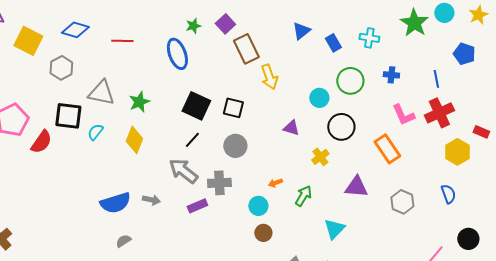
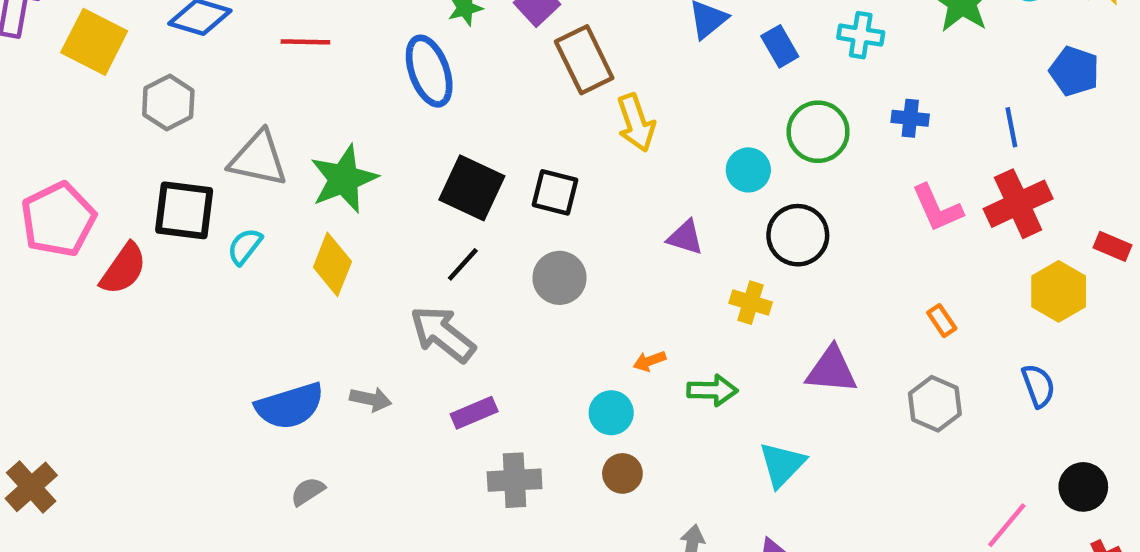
green star: (139, 102) -> (344, 179), size x1.4
orange rectangle: (387, 149) -> (942, 321), moved, size x0.5
yellow cross: (320, 157) -> (751, 303), turned -36
gray cross: (219, 183) -> (515, 480), moved
green arrow: (303, 196) -> (712, 390), turned 60

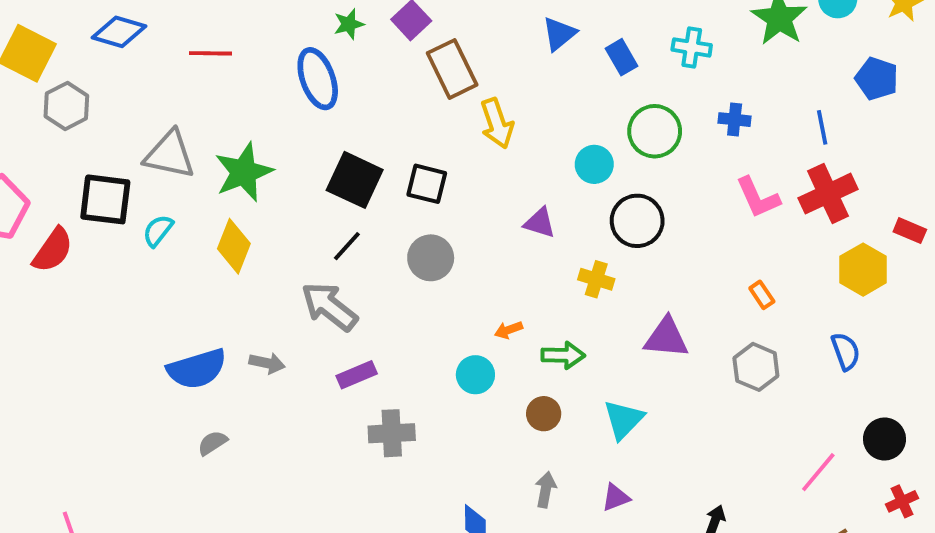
gray hexagon: (168, 103) -> (66, 106), moved
brown circle: (622, 473) -> (544, 414), moved

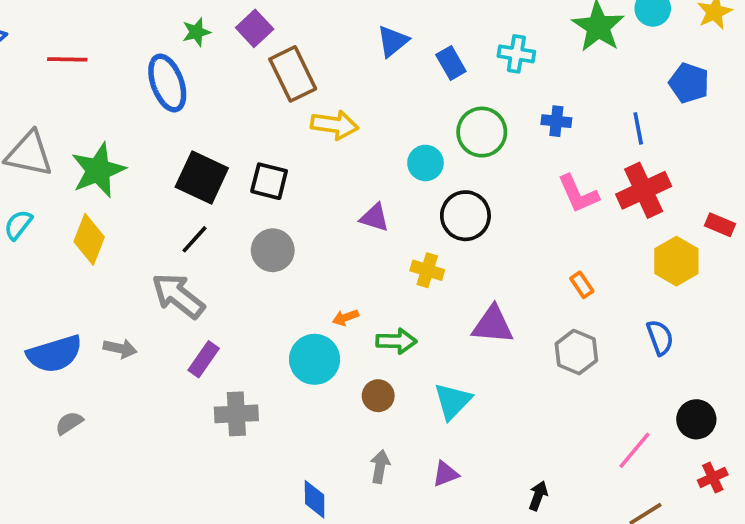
yellow arrow: (497, 123) -> (335, 125), turned -63
purple rectangle: (357, 375) -> (204, 359), turned -32
cyan circle: (475, 375) -> (315, 359), size x1.4

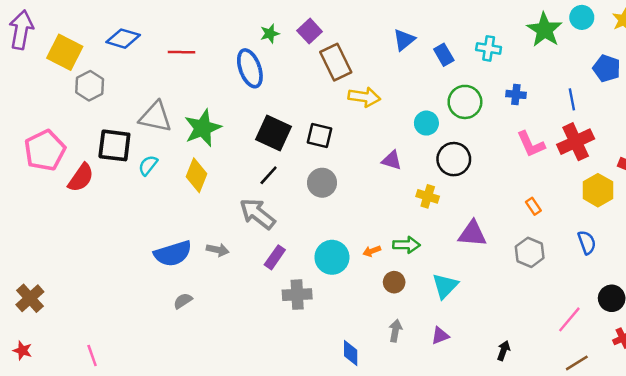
orange arrow: (345, 318) -> (372, 251), moved
cyan circle: (315, 359) -> (332, 257), moved

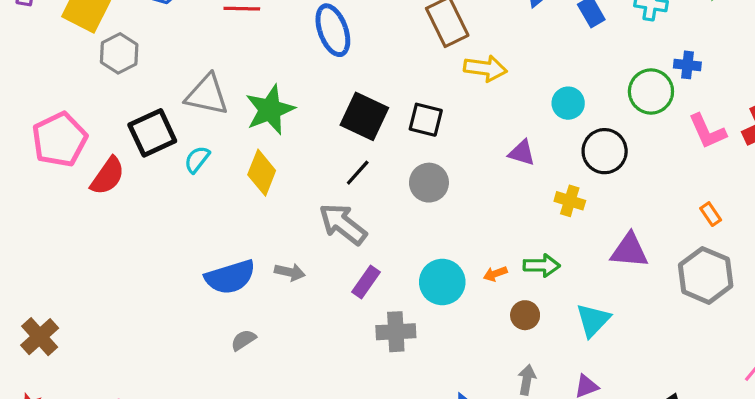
green circle: (465, 102) -> (651, 91), moved
black square: (114, 145) -> (152, 133), turned -32
gray hexagon: (530, 252) -> (706, 275), size x1.4

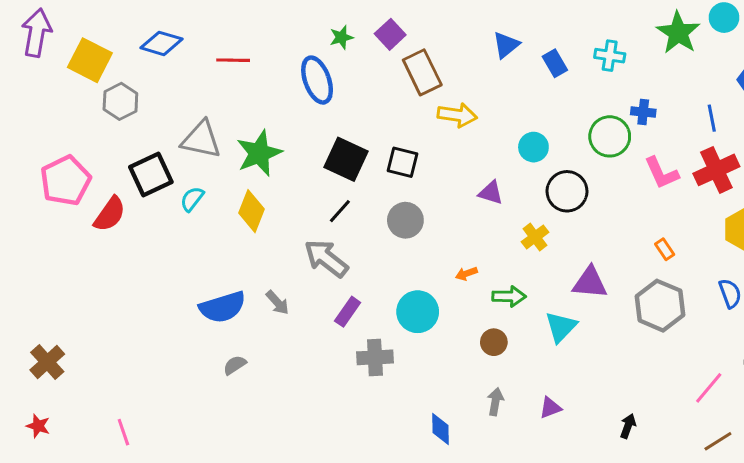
yellow cross: (570, 201) -> (535, 237), turned 36
gray arrow: (290, 272) -> (277, 303), turned 36
orange arrow: (495, 274) -> (466, 274), moved
cyan triangle: (593, 320) -> (561, 327), moved

